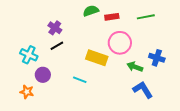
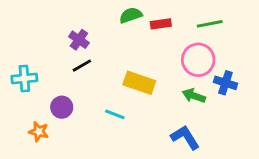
pink circle: (120, 43) -> (198, 60), moved
cyan cross: (29, 55) -> (24, 78), moved, turned -30
blue L-shape: (143, 90) -> (185, 137), moved

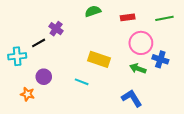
red rectangle: (161, 24) -> (128, 17), moved
green line: (210, 24) -> (164, 18), moved
black line: (82, 66) -> (39, 43), moved

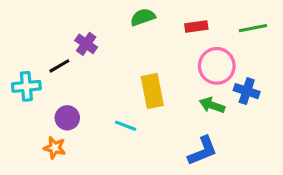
yellow rectangle: (99, 59) -> (152, 91), turned 60
orange star: (27, 94) -> (55, 148), moved
blue L-shape: (132, 98) -> (203, 151), turned 100

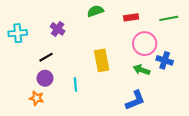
black line: (59, 66) -> (46, 57), moved
cyan cross: (26, 86) -> (18, 33), moved
cyan line: (125, 126) -> (75, 85), moved, turned 64

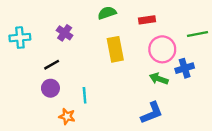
green line: (169, 18) -> (198, 34), moved
yellow rectangle: (102, 60) -> (115, 49), moved
blue cross: (165, 60) -> (185, 68), turned -35
orange star: (37, 98) -> (67, 116), moved

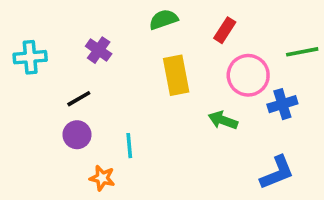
red rectangle: (147, 20) -> (225, 30), turned -49
green arrow: (159, 79) -> (223, 120), moved
blue L-shape: (152, 113) -> (277, 173), moved

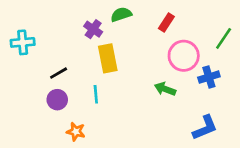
purple cross: (99, 50) -> (93, 29), moved
green line: (302, 52) -> (224, 38), turned -45
yellow rectangle: (176, 75) -> (108, 58), moved
cyan line: (129, 146) -> (96, 94), moved

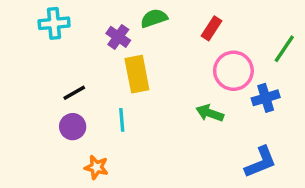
cyan cross: (23, 42) -> (54, 23), moved

